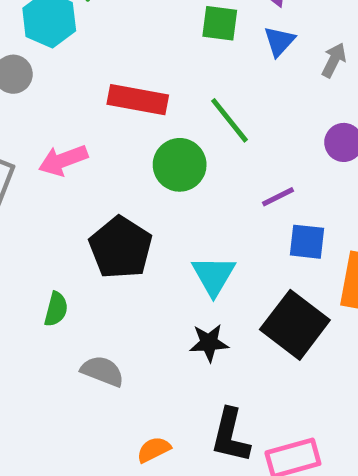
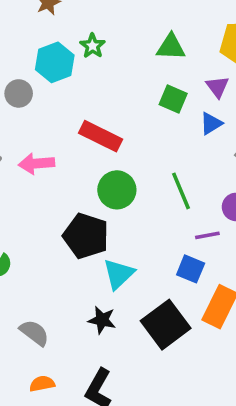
green line: (230, 120) -> (181, 191), moved
purple line: (278, 197) -> (207, 235), moved
black pentagon: (121, 248) -> (86, 236), moved, turned -30
gray semicircle: (102, 371) -> (34, 333), moved

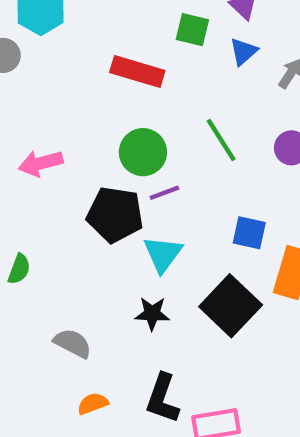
red rectangle: (101, 136) -> (137, 71), moved
pink arrow: (36, 164) -> (41, 163), moved
purple line: (207, 235) -> (164, 193), moved

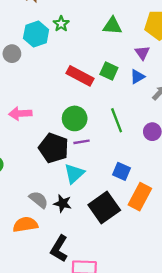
green square: (192, 30) -> (109, 71), moved
gray semicircle: (73, 343) -> (39, 200), moved
orange semicircle: (93, 404) -> (25, 225), moved, size x1.5

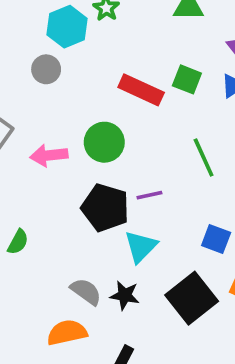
gray circle: (12, 54) -> (46, 69), moved
green circle: (75, 118) -> (104, 142), moved

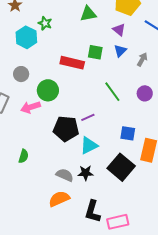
gray circle: (46, 69) -> (21, 74), moved
green circle: (104, 142) -> (48, 90), moved
cyan triangle: (141, 247) -> (89, 145), turned 30

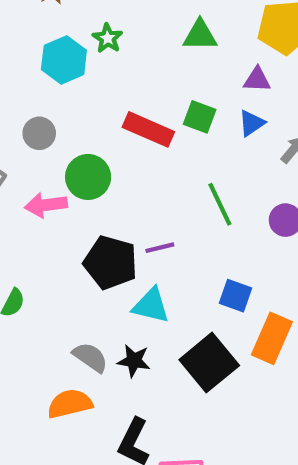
purple triangle: (119, 30) -> (257, 80), turned -48
cyan triangle: (89, 145) -> (151, 306), turned 30

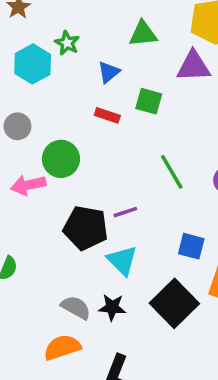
purple triangle: (257, 80) -> (193, 66), size x1.5
blue triangle: (251, 123) -> (109, 72), moved
red rectangle: (148, 129) -> (107, 115), size x0.6
cyan triangle: (151, 306) -> (122, 260), turned 36

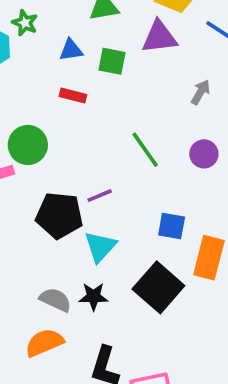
blue triangle: (109, 72) -> (71, 50), turned 35
green square: (149, 101) -> (112, 61), moved
cyan triangle: (122, 260) -> (100, 247), turned 32

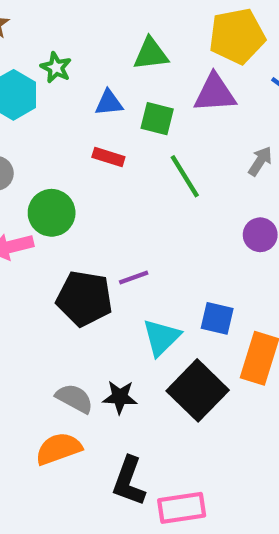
green line: (145, 150) -> (185, 176), moved
cyan triangle: (100, 247) -> (161, 337), moved

